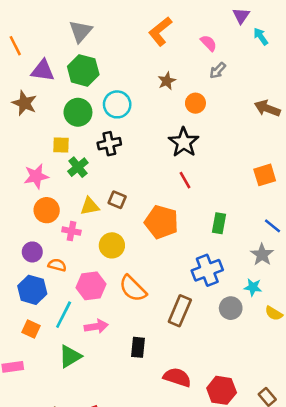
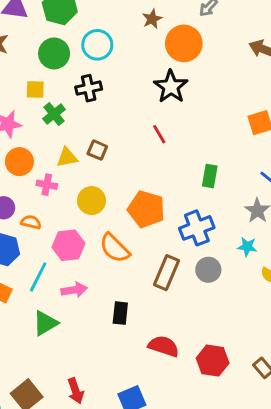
orange circle: (195, 103) -> (184, 43), size x1.6
red line: (185, 180) -> (159, 134), moved
orange pentagon: (162, 222) -> (146, 209), moved
gray circle: (231, 308) -> (208, 270), moved

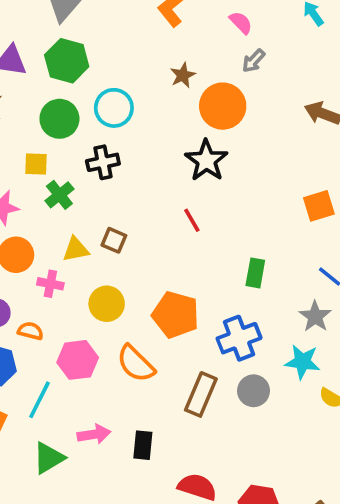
cyan star: (247, 247) -> (302, 362), size x1.4
pink arrow: (74, 290) -> (94, 434), moved

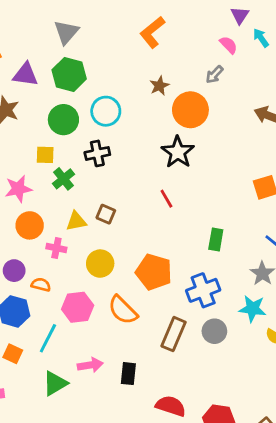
pink semicircle: (241, 23) -> (229, 45), moved

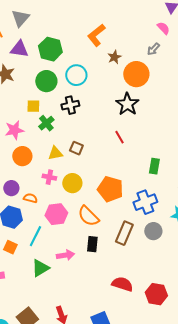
gray triangle: (66, 32) -> (20, 18), moved
orange L-shape: (152, 32) -> (96, 35), moved
pink cross: (56, 248) -> (49, 177), moved
black rectangle: (128, 374) -> (92, 244), moved

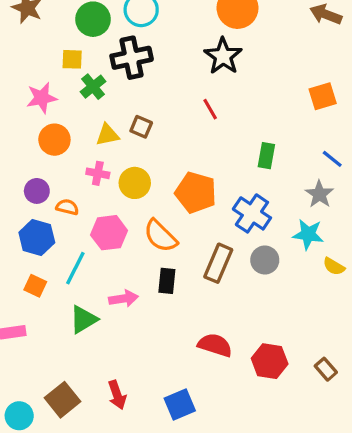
black cross: (70, 105) -> (132, 58), size x1.4
blue cross: (145, 202) -> (252, 213), turned -35

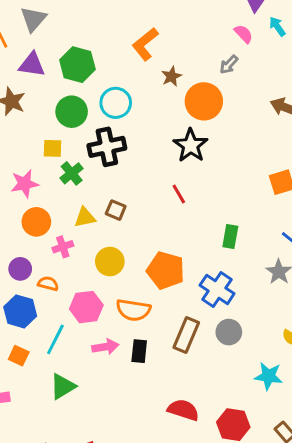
pink cross: (98, 173) -> (63, 247), moved, turned -30
cyan star: (308, 234) -> (268, 376), moved
orange semicircle: (160, 236) -> (133, 310), turned -36
pink arrow: (124, 299) -> (105, 347), moved

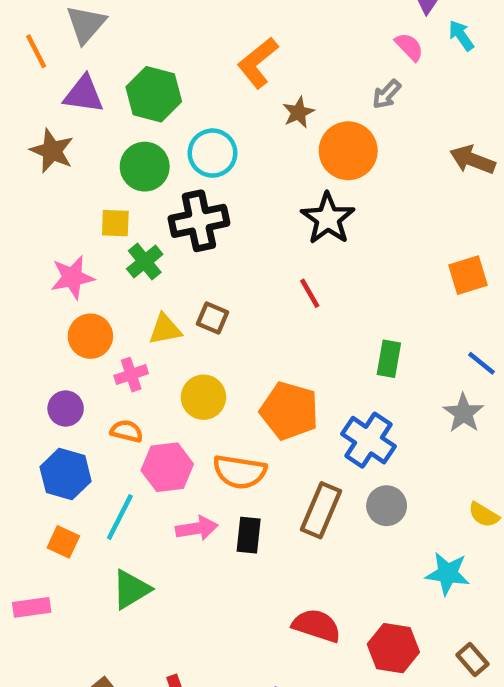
orange semicircle: (48, 284) -> (127, 431), moved

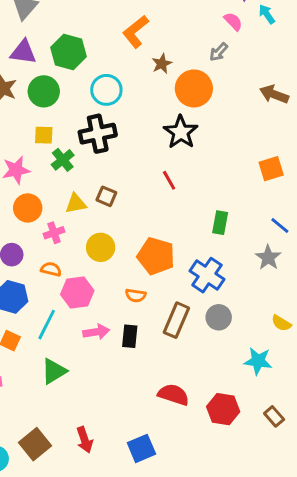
green circle: (145, 167) -> (44, 91), moved
orange semicircle: (240, 472) -> (136, 295), moved, size x0.6

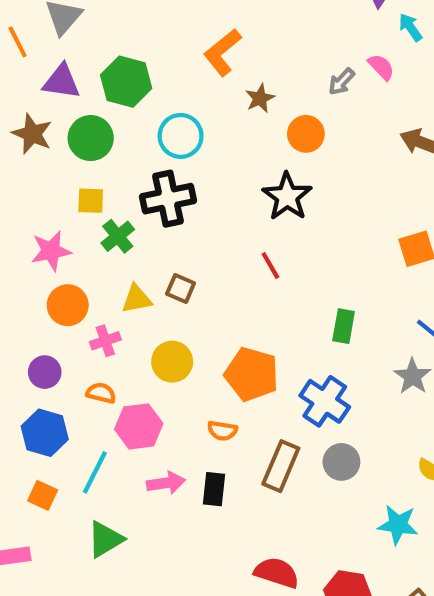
pink semicircle: (233, 21) -> (381, 67), moved
orange circle: (194, 88) -> (306, 134), size x0.7

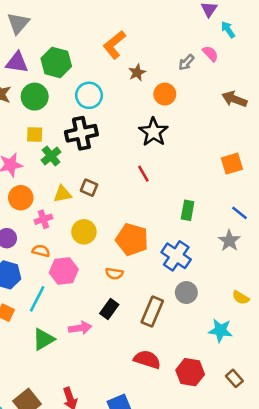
brown rectangle: (281, 466) -> (152, 311), moved
pink arrow: (166, 483) -> (80, 328), moved
black rectangle: (214, 489) -> (109, 309), turned 30

